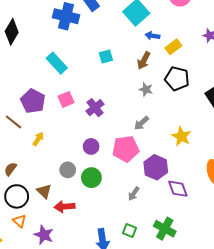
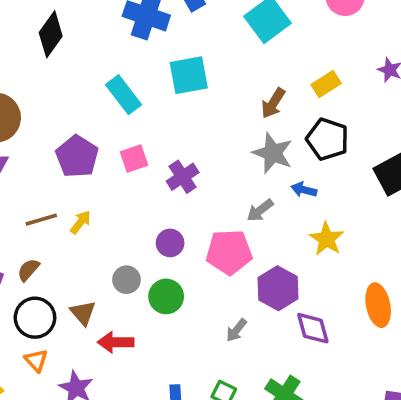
blue arrow: (152, 36) -> (304, 190), moved
cyan square: (106, 56) -> (189, 75), moved, size x1.6
gray star: (146, 89) -> (273, 153), size x1.6
brown line: (13, 122) -> (41, 220), moved, turned -60

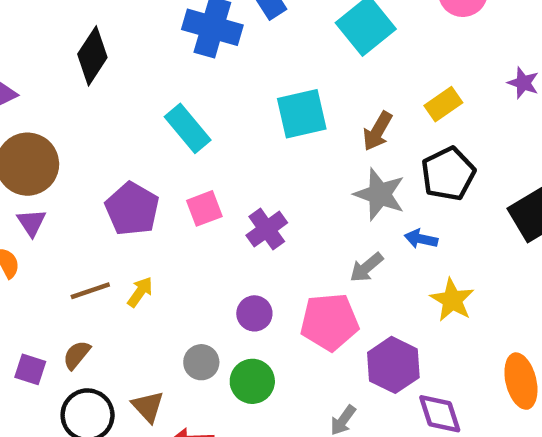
cyan square: (189, 75) -> (302, 114), moved
black pentagon: (328, 139) -> (448, 174), turned 30

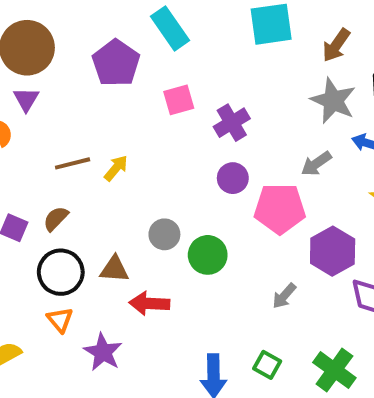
purple pentagon: (132, 209) -> (116, 63), moved
purple circle: (254, 313) -> (233, 178), moved
brown triangle: (148, 407) -> (114, 269), turned -48

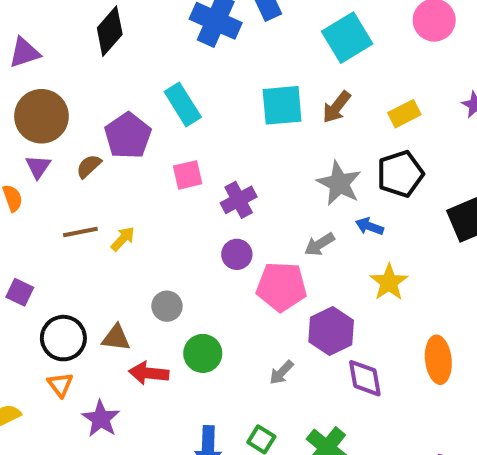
brown arrow: (336, 45) -> (337, 107), moved
brown semicircle: (56, 219) -> (89, 166), moved
green circle: (208, 255) -> (203, 353), moved

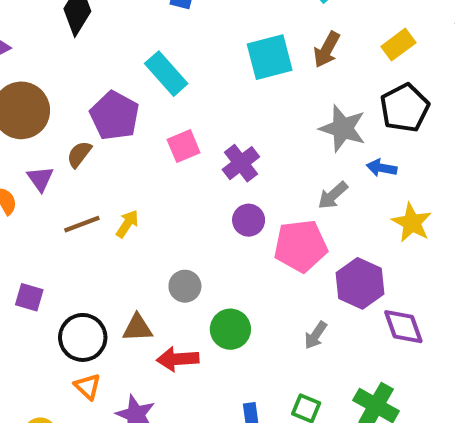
purple triangle: (38, 167) -> (40, 179), moved

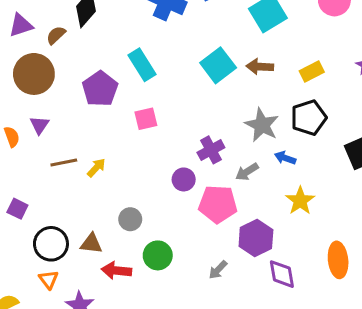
brown arrow: (327, 50) -> (260, 67), turned 55
cyan square: (270, 57) -> (218, 65), turned -32
brown semicircle: (79, 154) -> (56, 35), moved
purple cross: (241, 163) -> (211, 150), moved

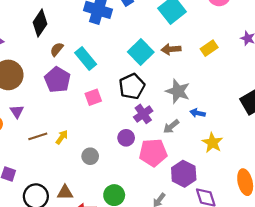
brown semicircle: (56, 35) -> (57, 49), moved
black pentagon: (309, 118) -> (132, 86), moved
gray circle: (130, 219) -> (90, 156), moved

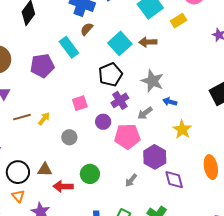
yellow rectangle: (209, 48) -> (179, 21), moved
brown semicircle: (57, 49) -> (87, 29), moved
purple pentagon: (57, 80) -> (42, 66), turned 30
pink square: (93, 97) -> (80, 103), moved

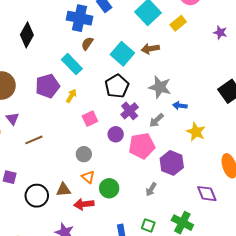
yellow arrow: (44, 119) -> (71, 96), moved
purple diamond: (174, 180) -> (207, 194), moved
orange triangle: (18, 196) -> (88, 177), moved

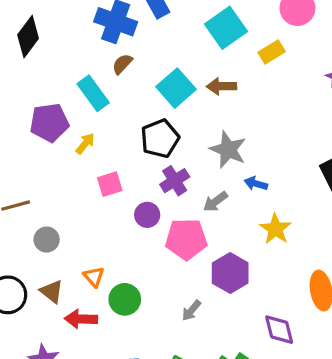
gray circle: (84, 154) -> (47, 240), moved
brown triangle: (63, 190) -> (52, 291), turned 35

